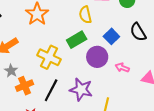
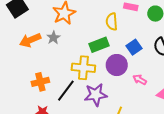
yellow cross: (49, 57) -> (83, 68), moved, turned -30
gray star: (11, 71) -> (53, 38), moved
purple star: (81, 89) -> (96, 95), turned -30

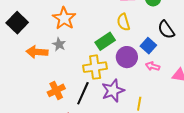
yellow semicircle: (112, 22) -> (123, 22), moved
orange arrow: (30, 40) -> (37, 52), turned 40
blue square: (134, 47) -> (148, 46), moved

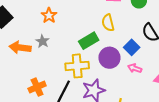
orange star: (64, 18) -> (49, 15), size x0.7

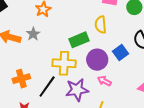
pink arrow: (135, 68) -> (104, 81), moved

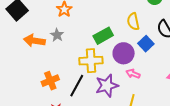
yellow semicircle: (101, 25) -> (133, 22), moved

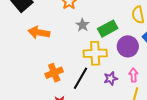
gray star: (57, 35) -> (82, 25), moved
pink arrow: (133, 74) -> (133, 75), moved, turned 64
purple star: (107, 86) -> (111, 78), size x0.6

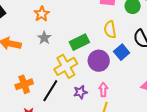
gray star: (82, 25) -> (44, 38), moved
yellow cross: (95, 53) -> (66, 66), turned -30

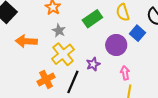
green rectangle: (79, 42) -> (92, 19), moved
yellow cross: (66, 66) -> (63, 54), moved
purple star: (80, 92) -> (93, 64), moved

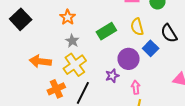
orange arrow: (26, 41) -> (40, 61), moved
purple star: (93, 64) -> (112, 76), moved

